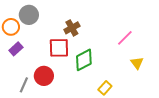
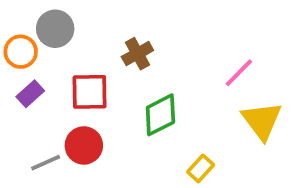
red square: (59, 48) -> (90, 92), moved
yellow triangle: (137, 63) -> (262, 121), size x1.6
gray line: (24, 85) -> (46, 163), turned 42

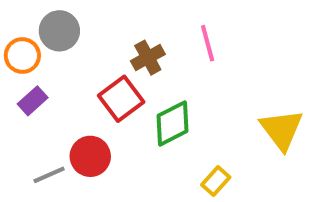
pink line: (239, 73) -> (208, 43), moved, turned -60
red square: (90, 92) -> (121, 99), moved, turned -36

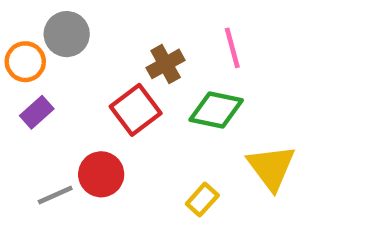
green diamond: (173, 123) -> (216, 110), moved, turned 39
yellow triangle: (282, 130) -> (271, 167), moved
yellow rectangle: (216, 181) -> (202, 200), moved

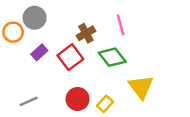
green diamond: (216, 110) -> (112, 57), turned 40
purple rectangle: (37, 112) -> (39, 52), moved
red circle: (101, 174) -> (78, 99), moved

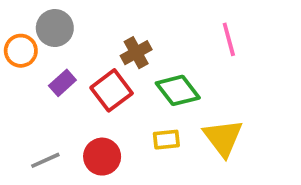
pink line: (121, 25) -> (229, 39), moved
red circle: (78, 99) -> (102, 157), moved
yellow rectangle: (105, 104) -> (166, 140), moved, turned 42

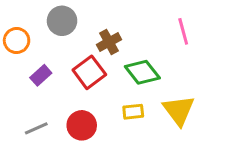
gray circle: (55, 28) -> (62, 21), moved
purple rectangle: (62, 83) -> (41, 75), moved

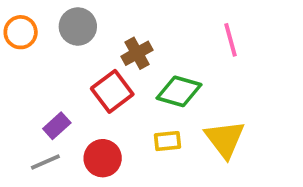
orange circle: (17, 40) -> (21, 32), moved
green diamond: (142, 72) -> (179, 91), turned -36
purple rectangle: (41, 75) -> (57, 126), moved

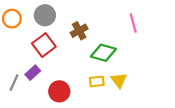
red square: (112, 91) -> (44, 45), moved
yellow triangle: (225, 139) -> (119, 80), moved, size x0.7
gray line: (45, 162) -> (14, 83), moved, turned -42

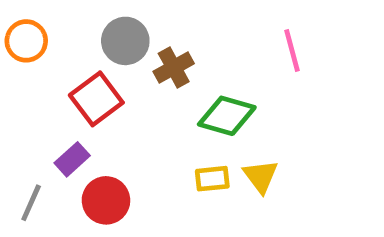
gray circle: (45, 15) -> (125, 41), moved
gray line: (14, 83) -> (31, 203), moved
red circle: (59, 91) -> (106, 200), moved

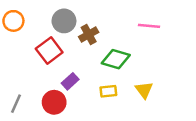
pink line: (292, 51) -> (149, 26), turned -70
purple rectangle: (72, 159) -> (70, 81), moved
yellow triangle: (261, 176) -> (144, 90), moved

